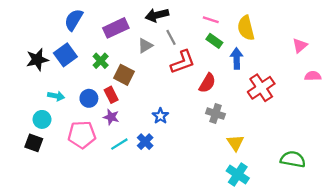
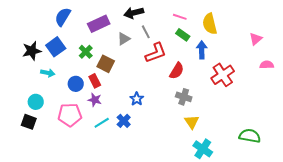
cyan arrow: (56, 96) -> (48, 73), moved
yellow triangle: (235, 143) -> (192, 122), moved

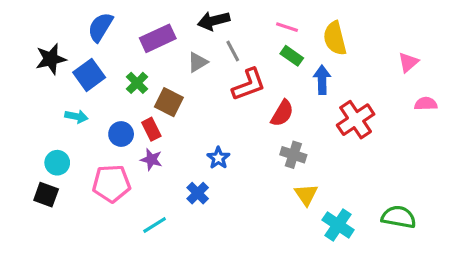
black star: (32, 51) -> (51, 59), moved
cyan line: (102, 123) -> (155, 225), moved
cyan cross: (203, 149) -> (338, 225), moved

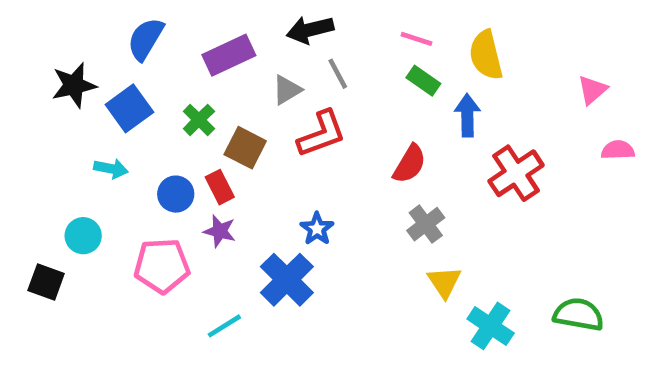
red L-shape: (249, 85) -> (322, 134), moved
gray cross: (293, 155) -> (426, 224), turned 35
blue cross: (198, 193) -> (287, 280), size x1.6
black square: (46, 195) -> (46, 282), moved

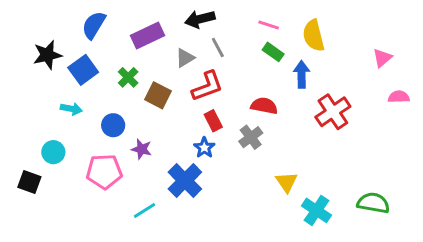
red semicircle: (410, 164) -> (264, 106), turned -110
red rectangle: (220, 187) -> (213, 121), moved
gray cross: (426, 224) -> (251, 137), moved

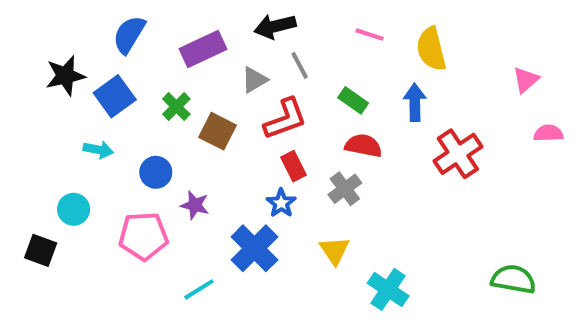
green rectangle: (273, 52) -> (353, 100), moved
yellow triangle: (287, 182) -> (335, 250), moved
cyan cross: (316, 210) -> (388, 289), moved

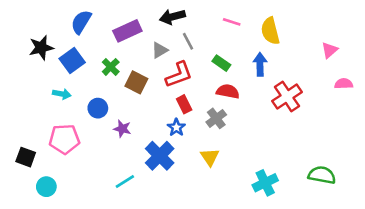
cyan circle: (74, 209) -> (46, 187), moved
pink pentagon: (143, 236) -> (64, 139), moved
cyan cross: (388, 289) -> (265, 183), moved, turned 30

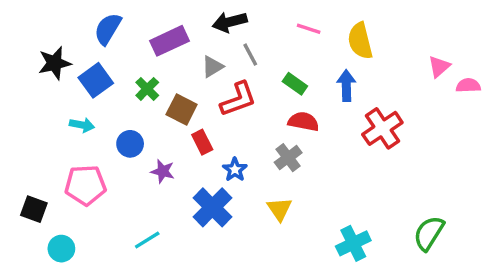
pink semicircle: (344, 84) -> (468, 85), moved
red rectangle: (184, 104) -> (202, 142), moved
green semicircle: (322, 175) -> (429, 233), turned -68
cyan line: (125, 182) -> (147, 240), moved

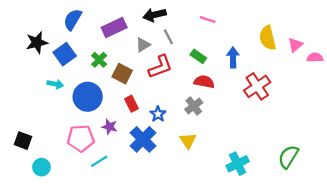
yellow semicircle: (360, 41) -> (268, 38), moved
red rectangle: (202, 142) -> (131, 104), moved
blue circle: (130, 144) -> (88, 97), size x1.6
purple star: (163, 171) -> (110, 127), moved
pink pentagon: (85, 185) -> (81, 138), moved

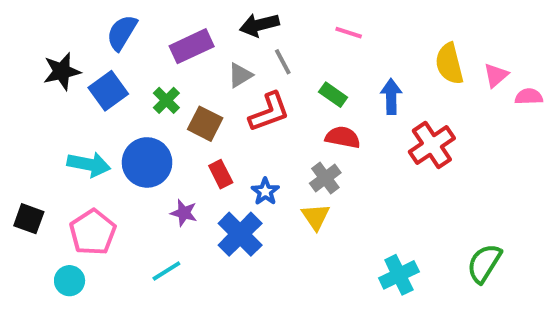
cyan arrow: (55, 84) -> (89, 164), moved, size x1.5
pink pentagon: (81, 138) -> (93, 232), moved, turned -30
black square: (23, 141) -> (29, 219), moved
yellow triangle: (188, 141) -> (316, 217), moved

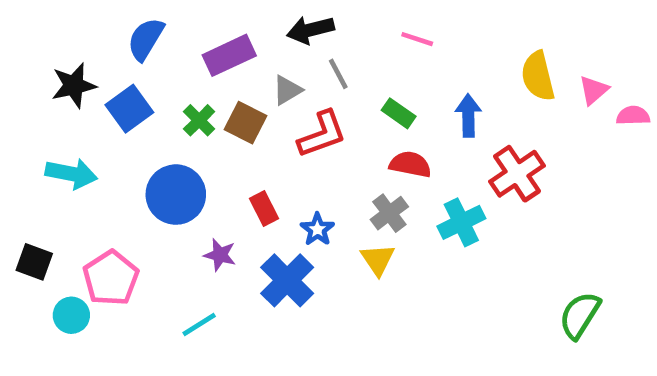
brown square: (205, 124) -> (245, 123), moved
cyan arrow: (89, 164) -> (71, 174), moved
cyan cross: (399, 275) -> (461, 222), moved
cyan circle: (70, 281) -> (71, 315), moved

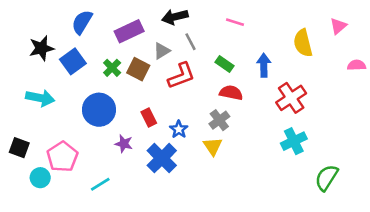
pink triangle: (594, 90) -> (338, 26), moved
cyan cross: (461, 222) -> (294, 141), moved
cyan line: (199, 325) -> (100, 184), moved

